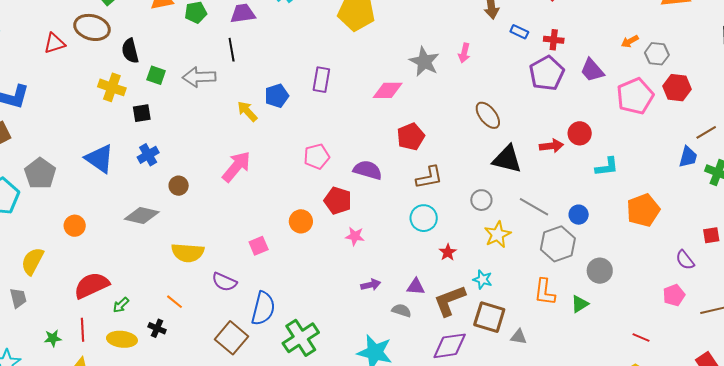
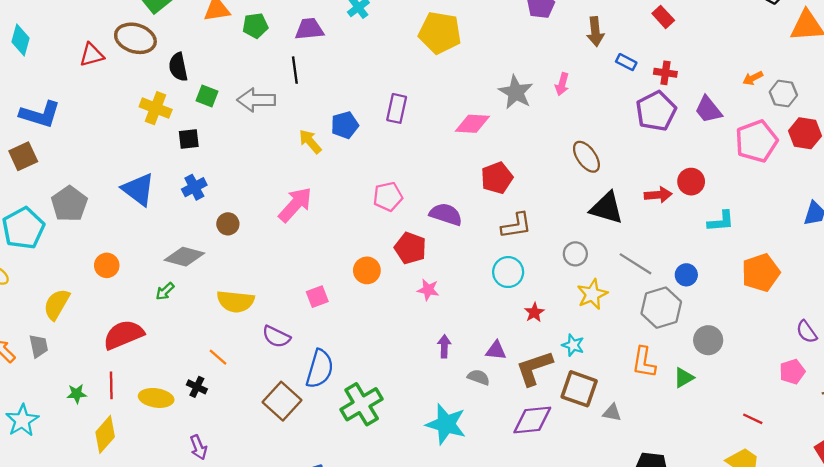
purple arrow: (371, 285) -> (444, 346), turned -78
green arrow: (121, 305) -> (165, 291), moved

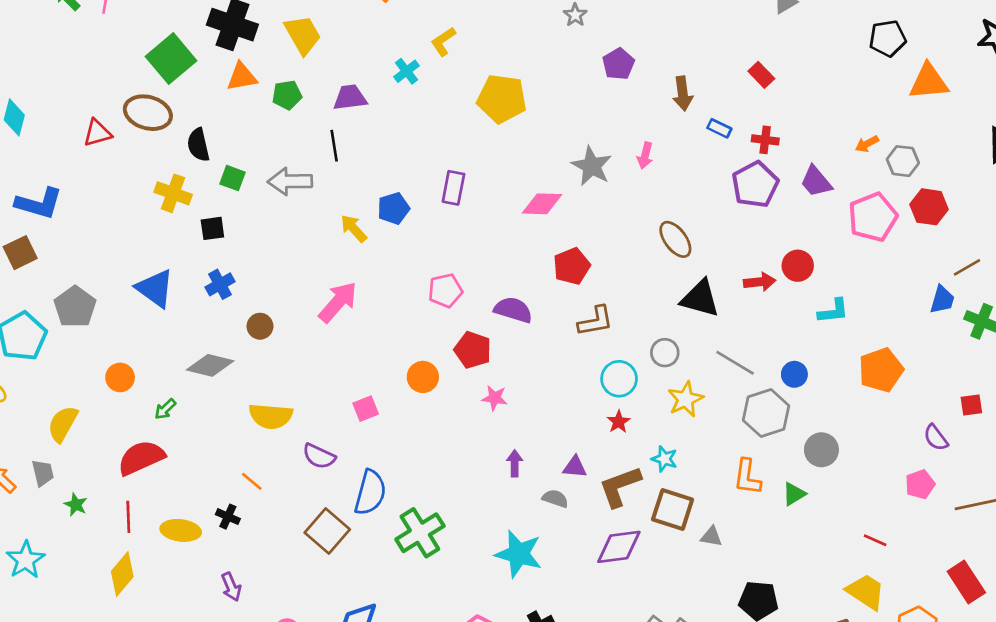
cyan circle: (508, 272) -> (619, 379), moved
green arrow: (165, 291) -> (165, 409), moved
green star: (77, 394) -> (76, 505), moved, turned 30

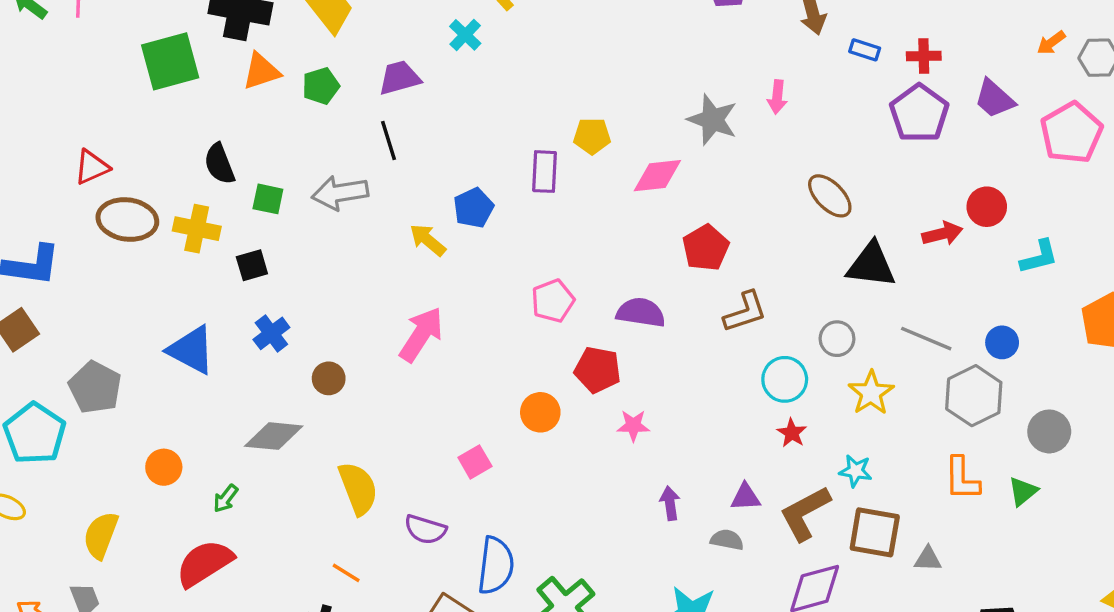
green square: (171, 59) -> (170, 61), turned 33
yellow pentagon: (502, 99) -> (592, 136), moved, size x0.6
brown ellipse: (148, 113) -> (127, 220), moved
yellow semicircle: (271, 416) -> (358, 488), turned -108

